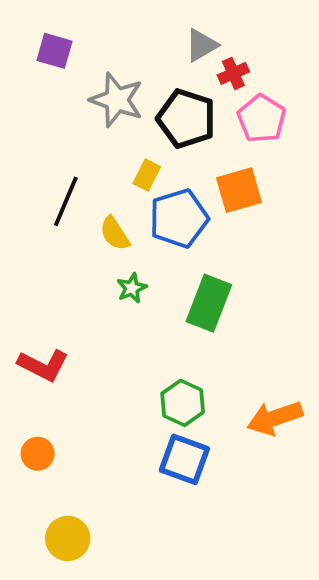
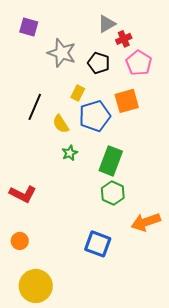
black pentagon: (186, 119) -> (99, 63), size x0.7
green hexagon: (183, 403) -> (113, 193), moved
yellow circle: (68, 538) -> (36, 286), size x1.4

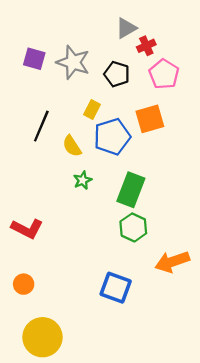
purple square: (29, 27) -> (34, 59), moved

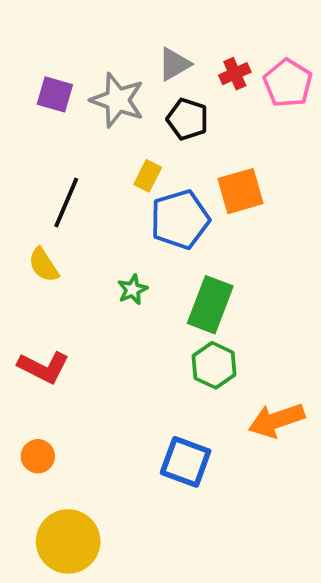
gray triangle: (126, 28) -> (174, 64), moved
pink pentagon: (164, 74) -> (288, 83), moved
yellow semicircle: (72, 146) -> (44, 265), moved

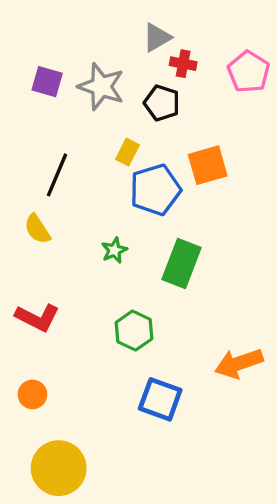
gray triangle: (174, 64) -> (157, 37), moved
red cross: (235, 74) -> (183, 64), moved, turned 35
green hexagon: (214, 365) -> (134, 331), moved

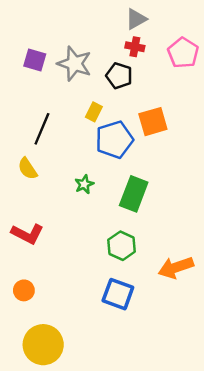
gray triangle: (157, 37) -> (136, 19), moved
green hexagon: (134, 331) -> (122, 246), moved

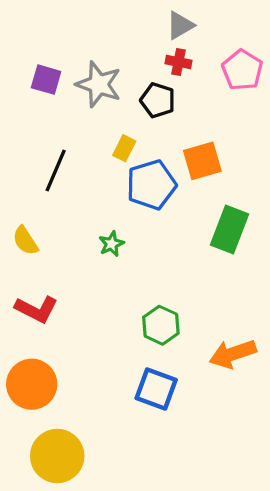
yellow semicircle: (28, 169) -> (25, 241), moved
green rectangle: (134, 194) -> (229, 230), moved
orange circle: (24, 290) -> (32, 384), size x1.8

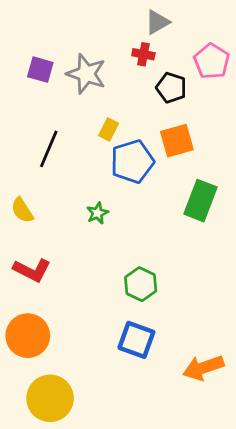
red cross: (178, 62) -> (143, 54), moved
black pentagon: (158, 100) -> (171, 88), moved
orange arrow: (233, 354) -> (203, 368), moved

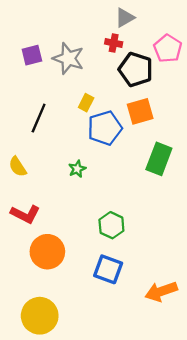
purple square: (40, 70) -> (32, 55), turned -30
black pentagon: (171, 88) -> (136, 69), size x1.4
orange circle: (28, 336) -> (47, 252), moved

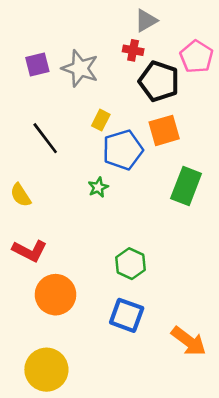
black line: (39, 118) -> (45, 138), turned -60
green star: (77, 169) -> (98, 187), moved
orange arrow: (161, 291) -> (189, 341), turned -124

